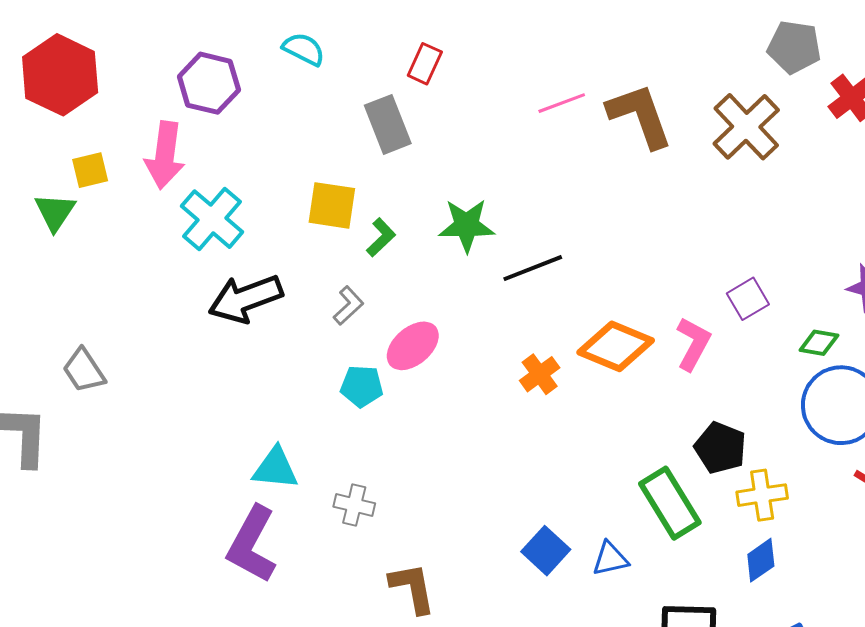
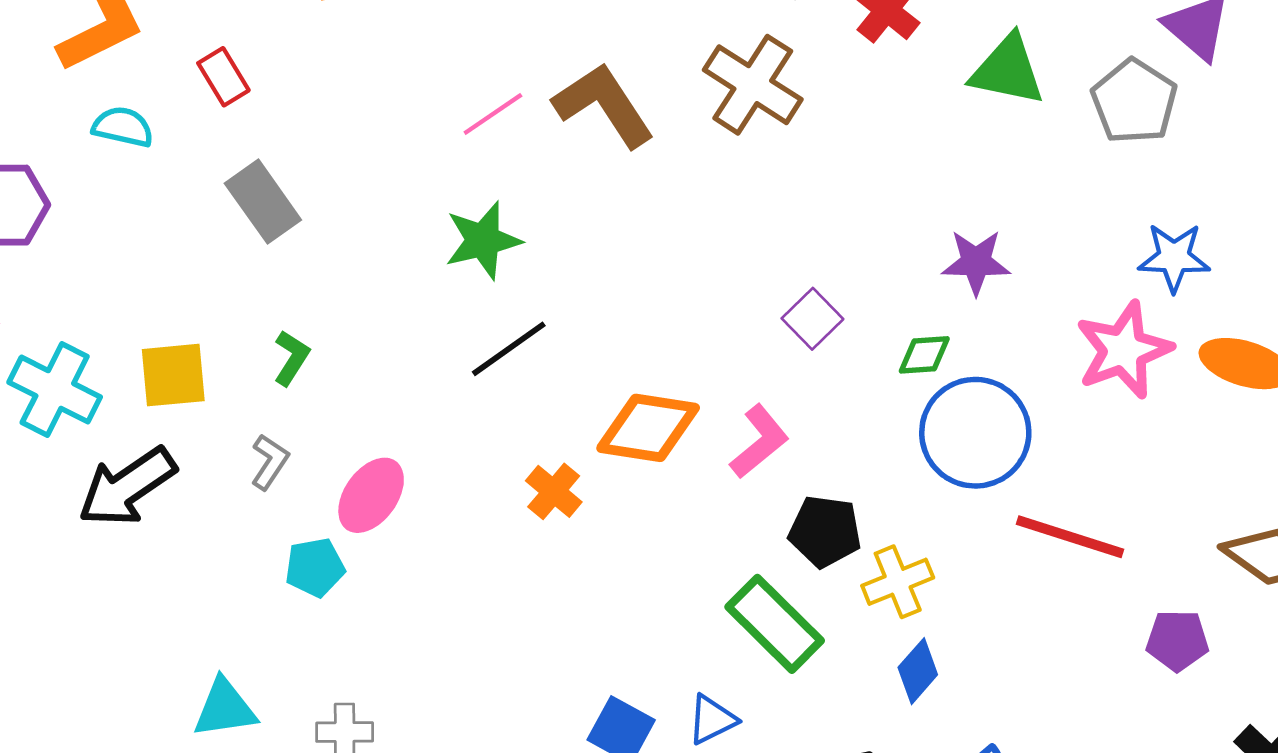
red rectangle: (425, 64) -> (223, 77), moved, turned -42
yellow square: (332, 205) -> (173, 375), moved
green star: (467, 225) -> (483, 240), moved
pink L-shape: (693, 344) -> (759, 441), moved, turned 36

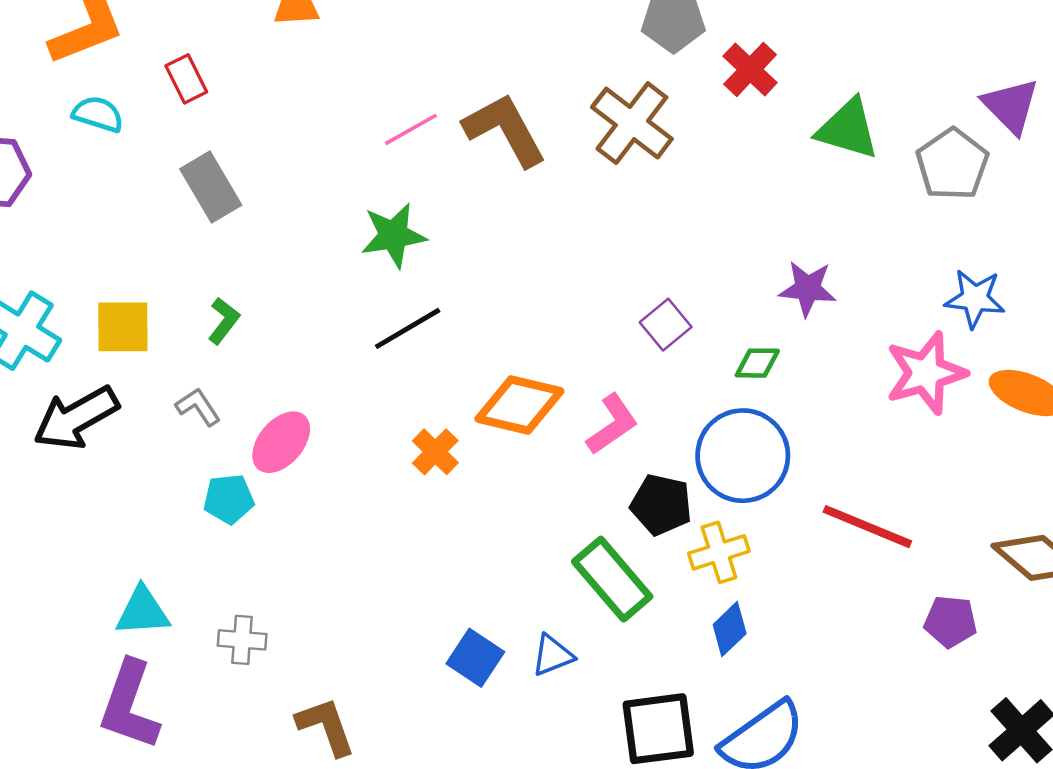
blue circle: (975, 433) -> (743, 456), moved
gray L-shape: (270, 462) -> (198, 407), turned -72

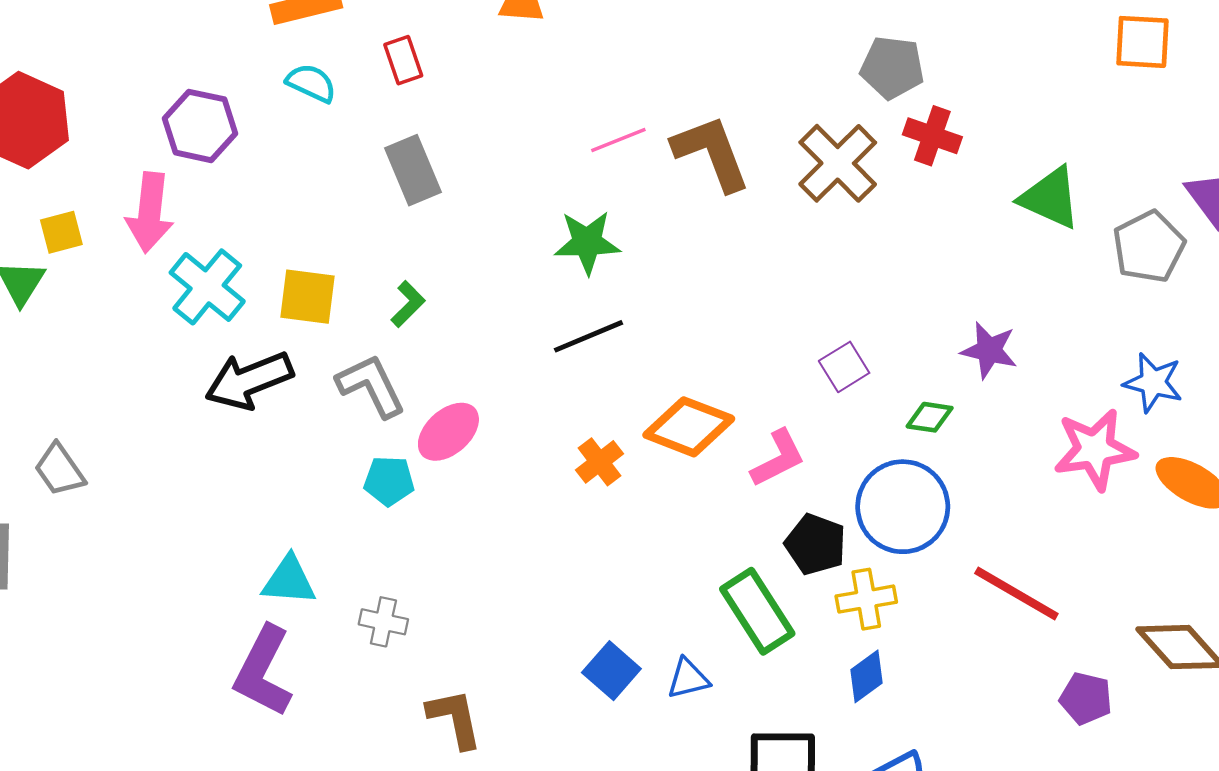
red cross: (750, 69) -> (932, 136), moved, turned -32
gray L-shape: (198, 407) -> (371, 386), size x1.6

